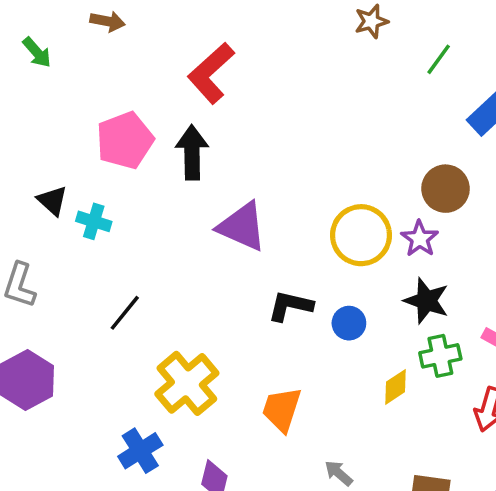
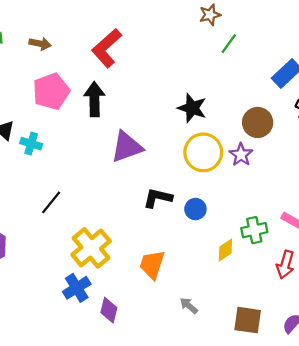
brown arrow: (108, 21) -> (40, 44), moved
green line: (439, 59) -> (229, 44), moved
purple triangle: (242, 227) -> (127, 147), turned -44
black star: (427, 301) -> (192, 108), moved
blue cross: (140, 451) -> (77, 288), moved

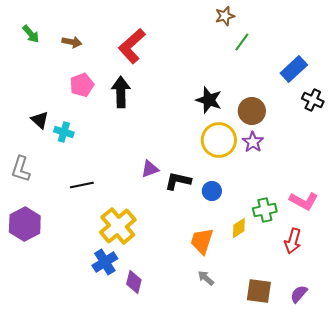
pink pentagon: (51, 91) -> (82, 85), size x0.7
brown circle: (258, 122) -> (252, 111), moved
purple triangle: (127, 147) -> (150, 169), moved, size x0.6
black line: (51, 202) -> (82, 185), turned 40
orange trapezoid: (152, 265) -> (202, 241), moved

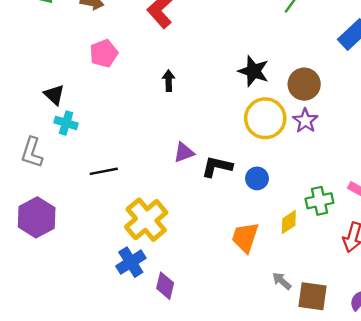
black arrow: (121, 92) -> (169, 81), moved, size x0.6
cyan cross: (64, 132) -> (66, 123), moved
gray arrow: (206, 278) -> (282, 281), moved

